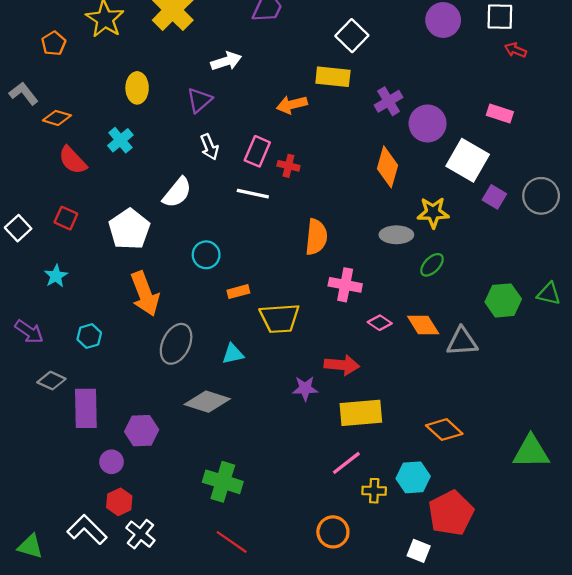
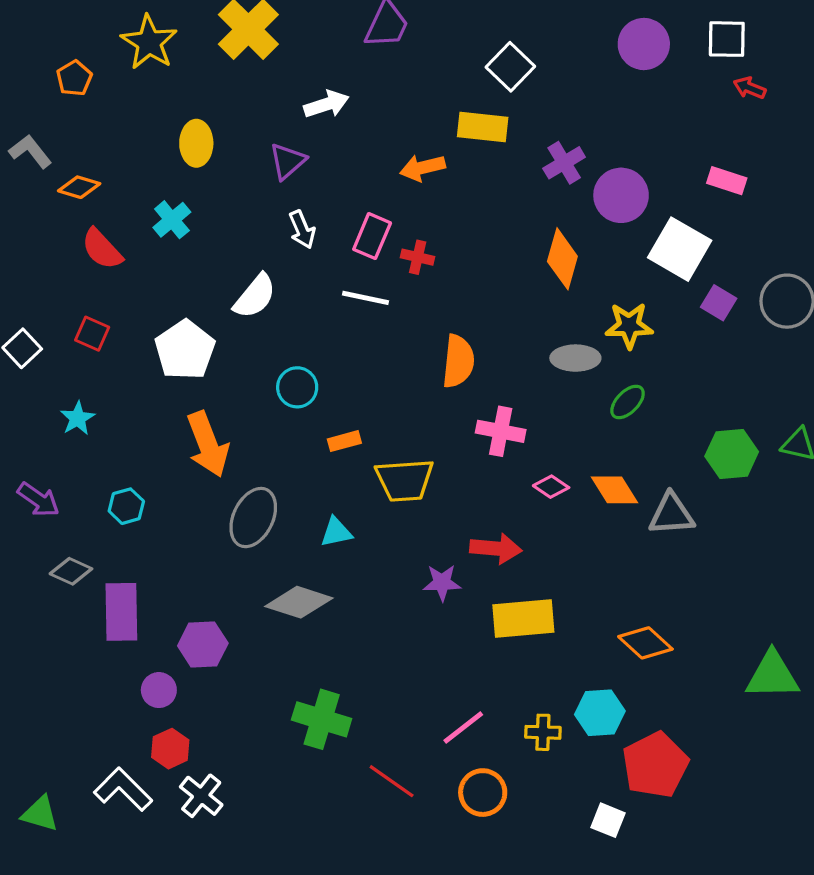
pink line: (346, 463) -> (463, 727), moved
red line: (232, 542) -> (392, 781), moved

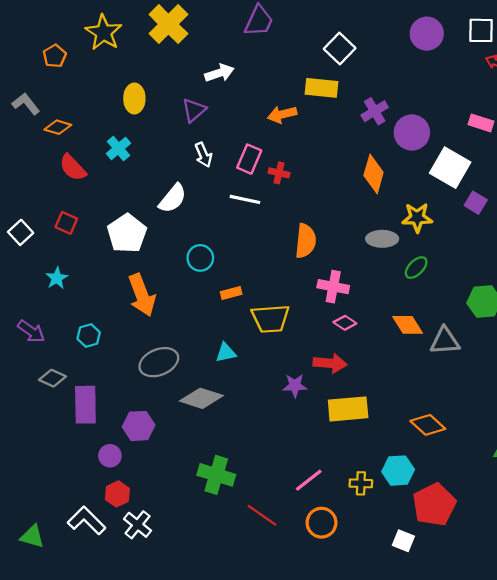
pink diamond: (551, 487) -> (345, 323), moved
gray ellipse: (253, 518) -> (159, 362), moved, turned 42

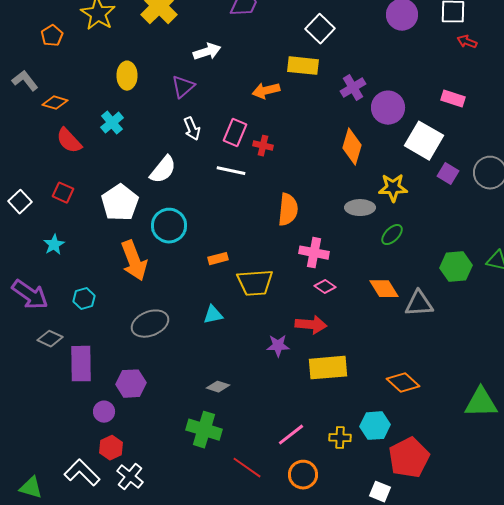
cyan circle: (200, 258) -> (169, 226), moved, size x1.4
purple arrow: (31, 331) -> (30, 295), size x1.4
gray diamond: (201, 398) -> (218, 387), moved, size x0.6

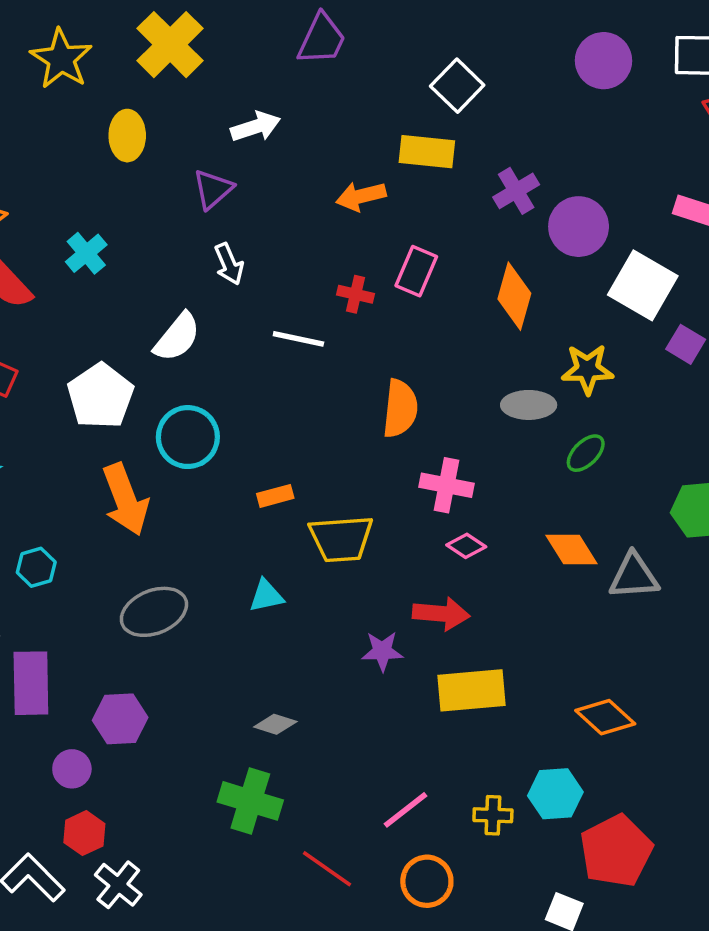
yellow ellipse: (127, 76) -> (127, 136), moved
pink rectangle: (235, 133) -> (416, 271), moved

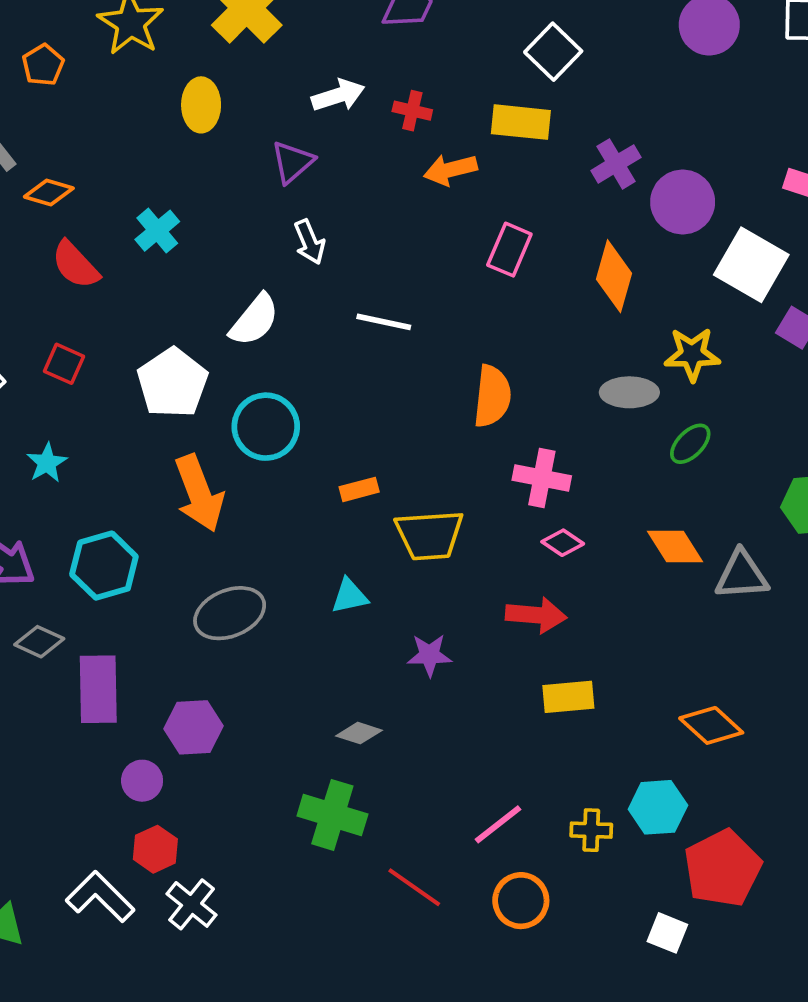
red cross: (356, 294) -> (412, 111), moved
cyan hexagon: (36, 567) -> (104, 566), size x1.6
purple star: (382, 651) -> (429, 655), moved
yellow rectangle: (472, 690) -> (568, 697), size x0.7

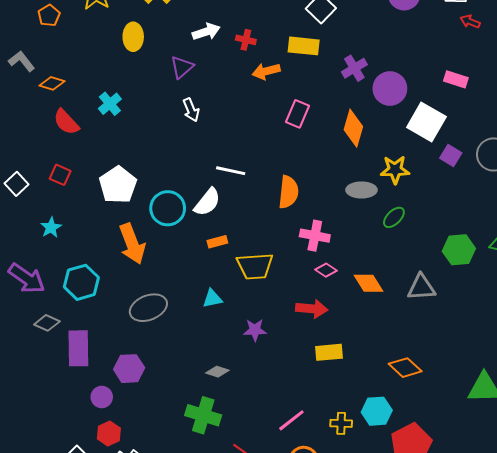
white semicircle: (254, 320) -> (207, 202), moved
white line: (384, 322) -> (231, 171), moved
orange diamond: (675, 547) -> (369, 283), moved

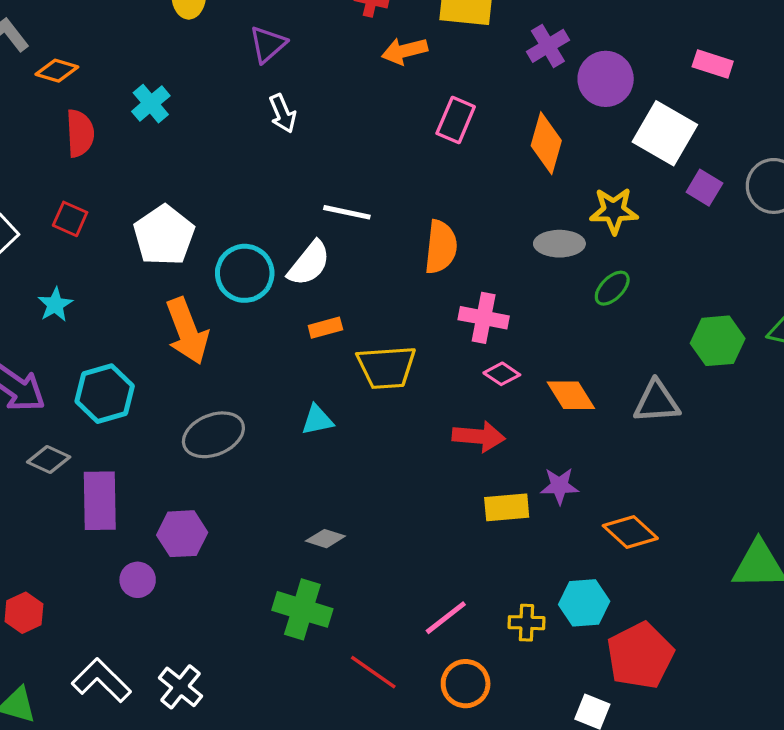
red semicircle: (66, 122) -> (80, 133), turned -140
purple star: (255, 330) -> (559, 486), moved
red hexagon: (109, 434) -> (24, 613), moved

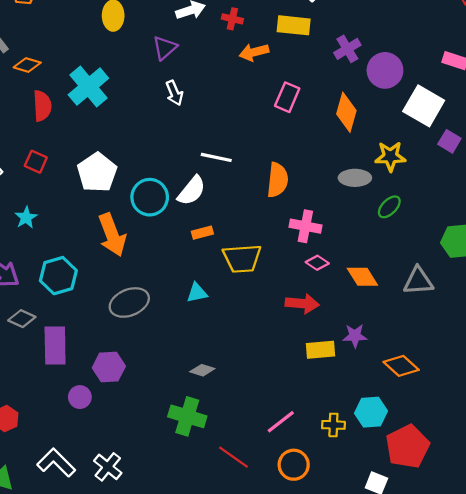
cyan cross: (151, 104) -> (88, 87), size x1.6

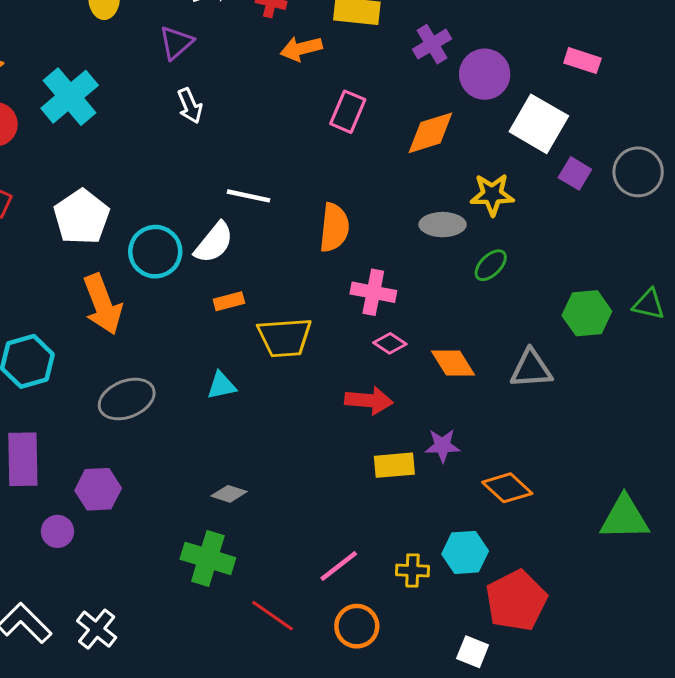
orange diamond: (346, 112) -> (430, 133), turned 57

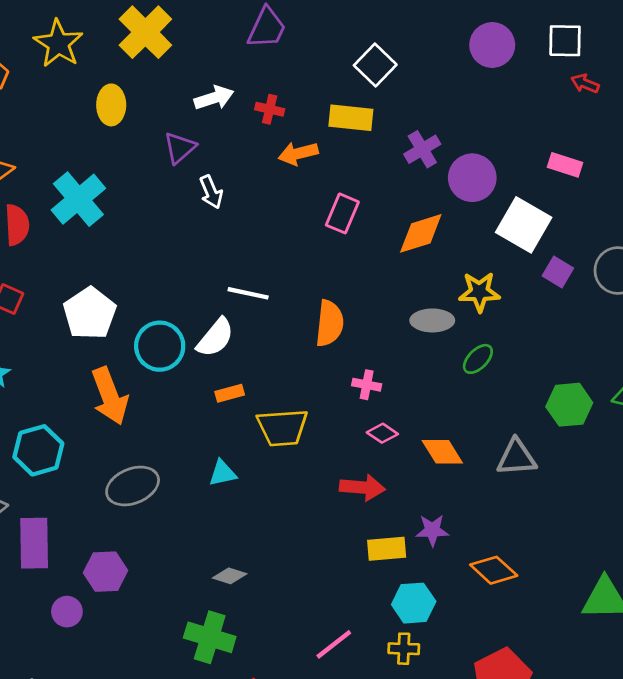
white arrow: (190, 106) -> (211, 192), moved
pink cross: (373, 292) -> (367, 385), size x0.7
cyan hexagon: (465, 552) -> (414, 603), moved

